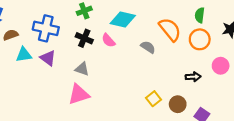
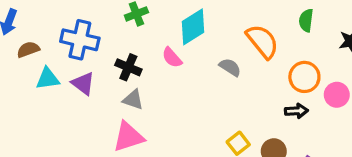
cyan diamond: (123, 20) -> (193, 27), turned -45
black cross: (84, 38) -> (128, 67), moved
orange circle: (200, 39) -> (304, 77), moved

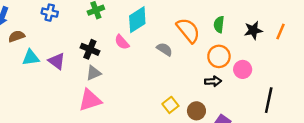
green semicircle: (306, 20) -> (219, 24), moved
blue cross: (80, 40) -> (50, 13), moved, size x0.6
gray triangle: (133, 100) -> (93, 73), turned -42

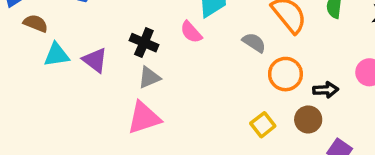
brown semicircle: (17, 36) -> (36, 23), turned 42
orange circle: (219, 56) -> (285, 74), moved
brown circle: (196, 111) -> (308, 119), moved

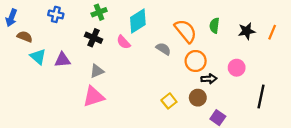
black cross: (144, 43) -> (94, 38), moved
cyan triangle: (57, 55) -> (38, 57), turned 49
purple triangle: (95, 60) -> (62, 60), turned -42
orange circle: (285, 74) -> (196, 61), moved

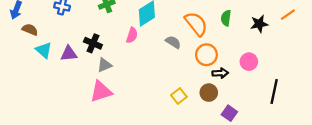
orange line: (272, 32) -> (288, 15), moved, turned 32
black cross: (94, 38) -> (93, 43), moved
pink semicircle: (123, 42) -> (132, 35), turned -120

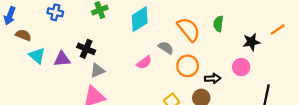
orange line: (288, 15) -> (278, 29), moved
black star: (259, 24) -> (251, 42), moved
pink semicircle: (132, 35) -> (144, 62), moved, turned 35
orange circle: (206, 55) -> (188, 66), moved

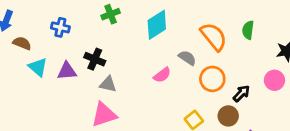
blue cross: (55, 12) -> (60, 27), moved
gray triangle: (97, 70) -> (108, 84), turned 35
black arrow: (213, 78) -> (241, 93), turned -42

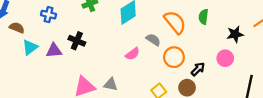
cyan triangle: (38, 67) -> (30, 47), turned 42
gray triangle: (108, 84) -> (111, 84), moved

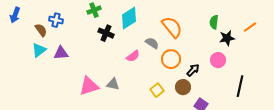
green semicircle: (203, 17) -> (214, 22), moved
brown semicircle: (17, 28) -> (41, 30), moved, turned 32
black cross: (77, 41) -> (106, 33), moved

